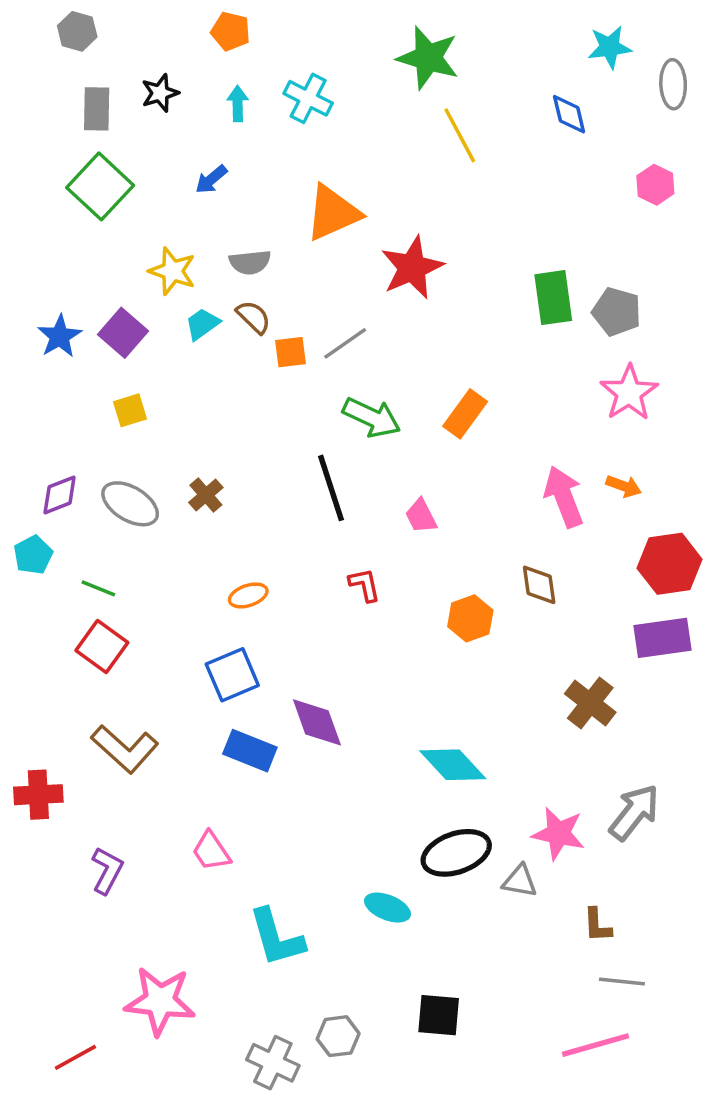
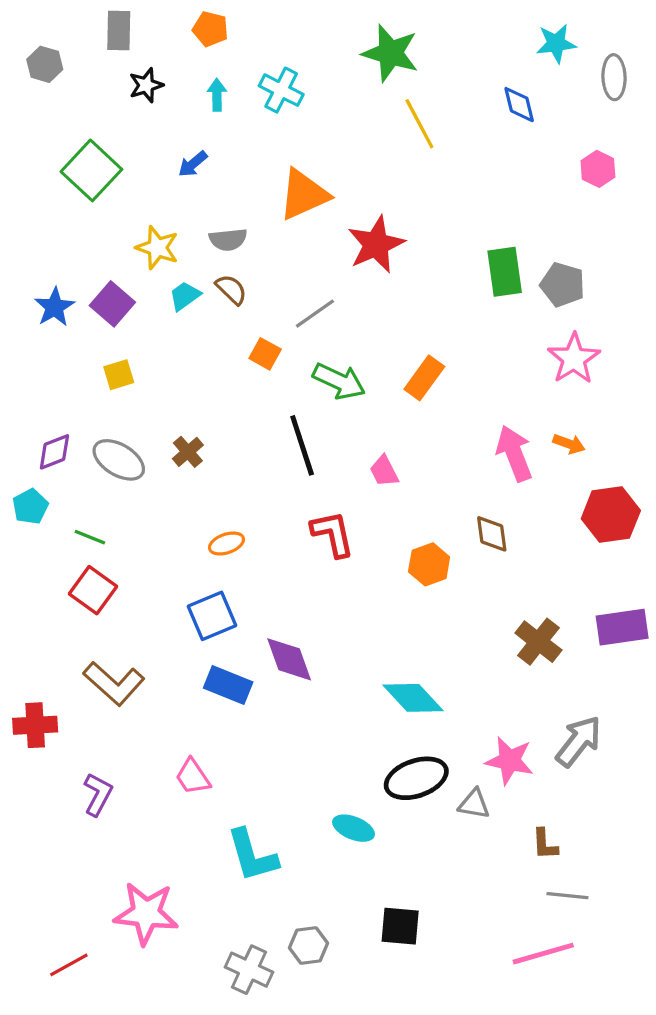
gray hexagon: (77, 31) -> (45, 64), moved
gray rectangle: (97, 109) -> (119, 31), moved
orange square: (291, 352) -> (265, 354), moved, turned 36
red L-shape: (365, 585) -> (333, 534), size x1.5
purple rectangle: (663, 638) -> (622, 627), moved

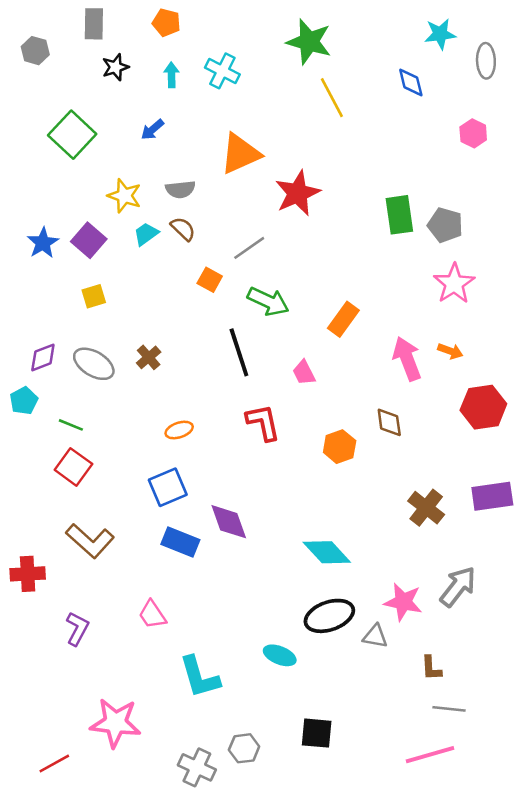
orange rectangle: (424, 378) -> (343, 319), moved

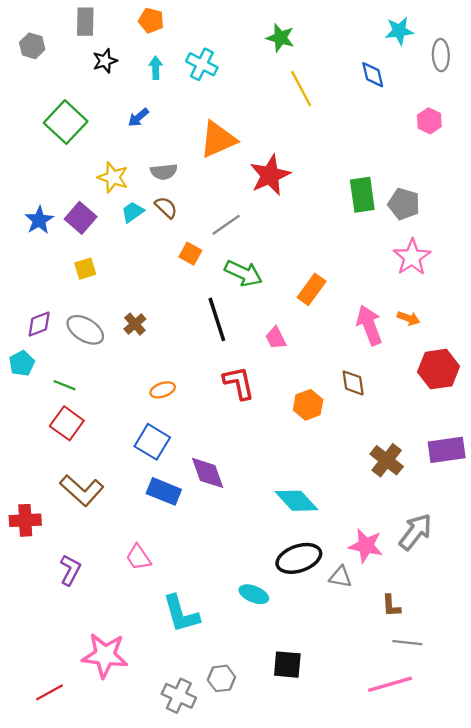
green star: (309, 42) -> (280, 38), size x0.7
blue square: (168, 487) -> (152, 442), turned -36

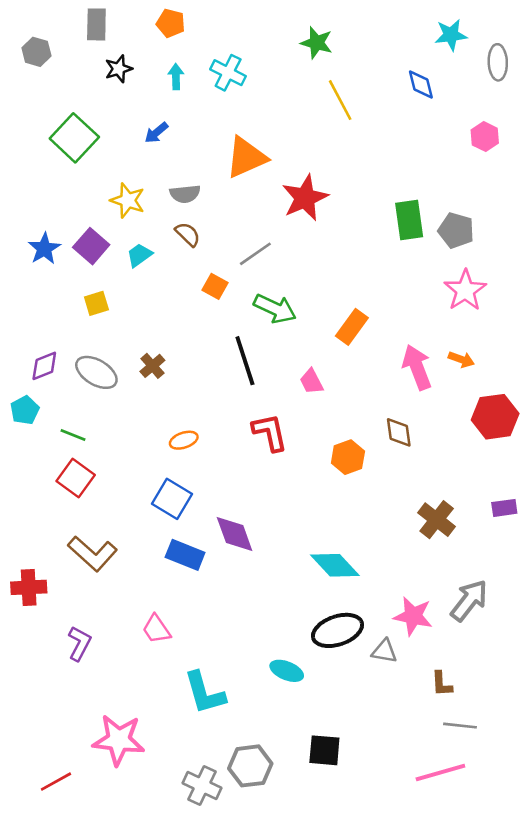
cyan trapezoid: (133, 212) -> (139, 255), moved
purple rectangle: (447, 450) -> (504, 508), size x0.6
gray hexagon: (221, 678) -> (250, 766), size x1.4

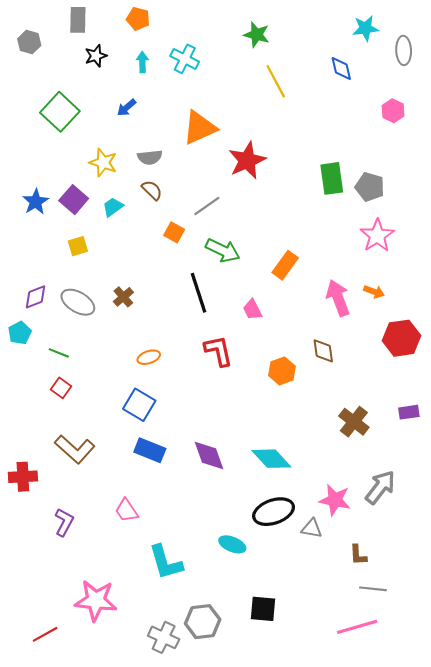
red square: (76, 478) -> (61, 388), size x0.7
purple diamond: (235, 534) -> (209, 456), moved

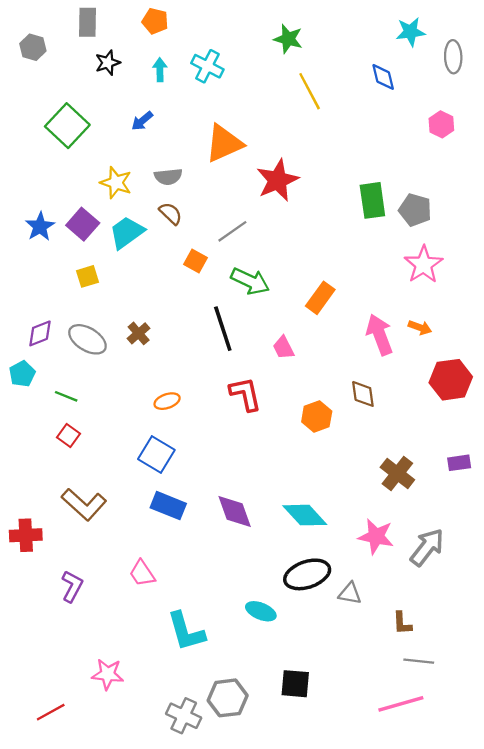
cyan trapezoid: (113, 207) -> (127, 232), size x1.5
pink star: (335, 500) -> (376, 536), moved
pink star: (96, 600) -> (108, 674), size x0.7

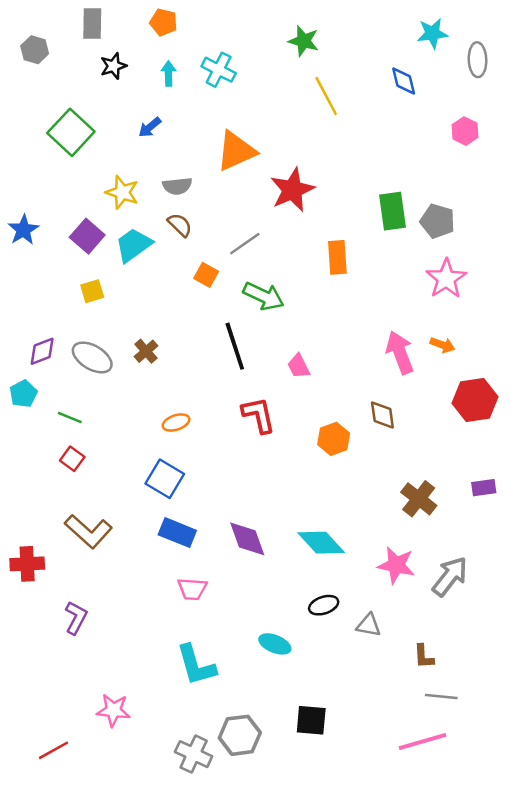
blue star: (40, 227) -> (23, 230), moved
orange rectangle: (320, 298) -> (337, 257), moved, turned -40
pink trapezoid: (142, 573) -> (192, 589), moved, turned -52
black ellipse: (307, 574) -> (324, 605), size x0.6

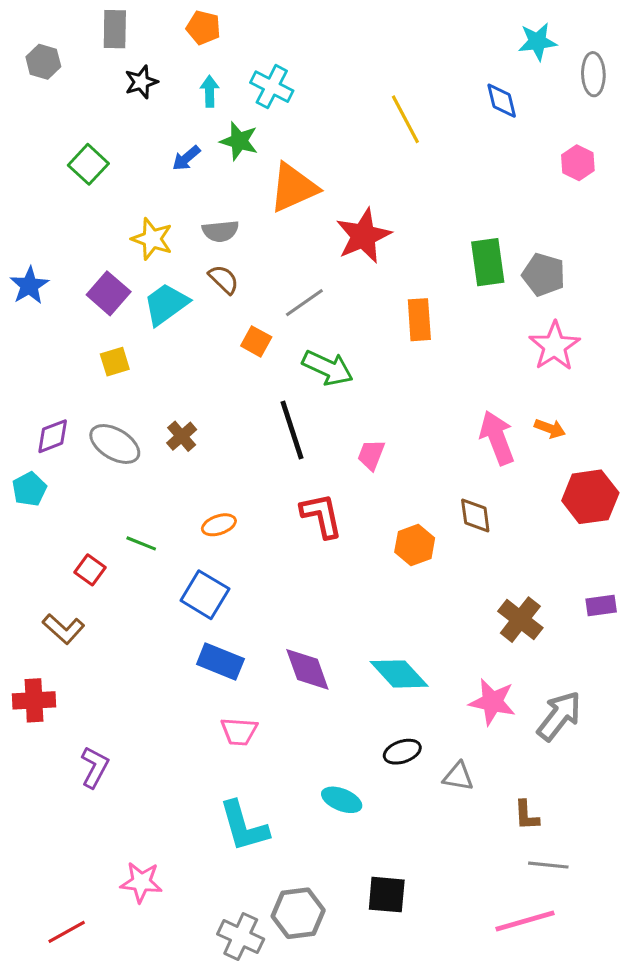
green star: (304, 41) -> (239, 141), moved
green square: (71, 132) -> (88, 164), size x0.7
pink trapezoid: (299, 366) -> (371, 455), turned 48
green line: (70, 418) -> (141, 543), moved
brown L-shape: (88, 531) -> (64, 629), moved, size x0.7

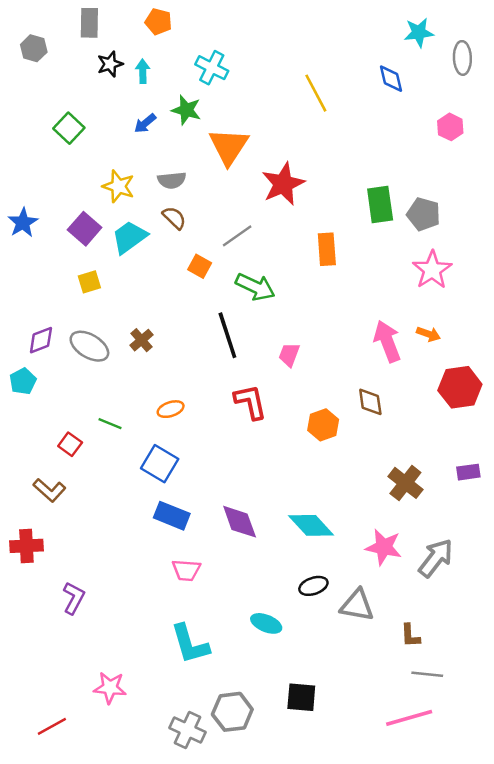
cyan arrow: (210, 91) -> (143, 71), moved
orange triangle: (293, 188) -> (229, 146), turned -33
gray triangle: (458, 777) -> (357, 605), size x1.4

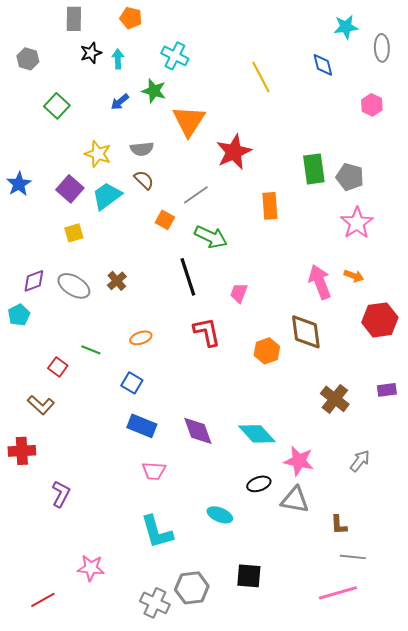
gray hexagon: (34, 48) -> (28, 59), moved
brown diamond: (370, 402) -> (306, 332), size x1.5
blue square: (160, 464) -> (132, 383), size x0.7
pink star: (384, 547) -> (299, 461), moved
gray arrow: (436, 558) -> (360, 461), size x0.7

